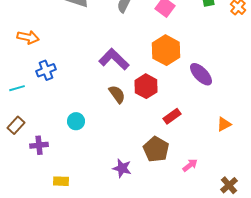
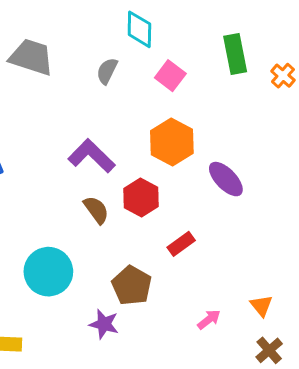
cyan circle: (76, 121) -> (48, 272), moved, size x1.8
orange triangle: (224, 124) -> (261, 306), moved, turned -42
brown pentagon: (156, 149) -> (132, 286), moved

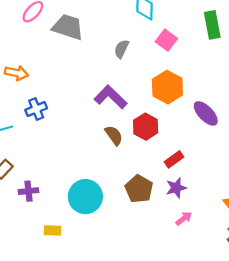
gray semicircle: (107, 71) -> (121, 49), moved
cyan circle: (48, 272) -> (85, 197), moved
pink arrow: (209, 319) -> (184, 218), moved
purple star: (104, 324) -> (176, 188), moved, turned -30

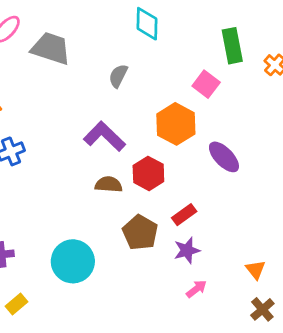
pink square: (166, 40) -> (206, 84), moved
brown semicircle: (114, 135) -> (109, 184), turned -50
brown pentagon: (139, 189) -> (140, 232), moved
yellow rectangle: (53, 230) -> (17, 304), moved, turned -42

